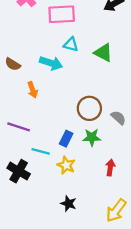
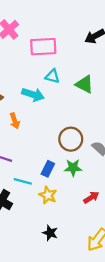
red arrow: (110, 168) -> (91, 197), turned 49

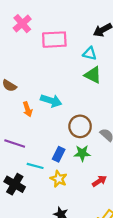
cyan triangle: (52, 76) -> (90, 54), moved
cyan arrow: (33, 95) -> (51, 101), moved

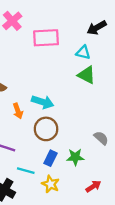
brown circle: (80, 126) -> (46, 129), moved

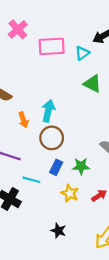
cyan triangle: (83, 52) -> (82, 53), moved, turned -49
cyan arrow: (43, 102) -> (48, 111), turned -95
yellow star: (51, 184) -> (70, 193), moved

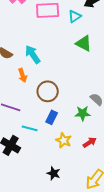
cyan arrow: (48, 111) -> (33, 54), moved, turned -48
green star: (81, 166) -> (83, 113), moved

